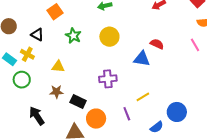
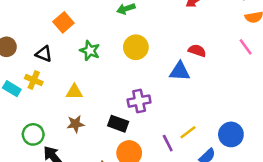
green circle: (22, 80) -> (33, 134), moved
yellow line: (143, 97) -> (188, 132), moved
black rectangle: (78, 101) -> (118, 124), moved

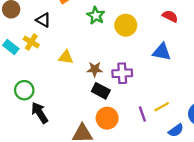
green star: (90, 51) -> (96, 16), moved
red semicircle: (197, 51) -> (170, 16), moved
brown star: (75, 124) -> (95, 69), moved

